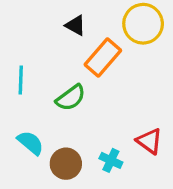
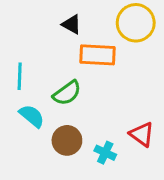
orange rectangle: (103, 58) -> (98, 55), turned 52
cyan semicircle: (30, 143) -> (32, 116), moved
brown circle: (66, 164) -> (67, 140), moved

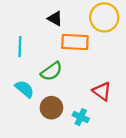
cyan line: (20, 76) -> (20, 47), moved
red triangle: (142, 134) -> (102, 91), moved

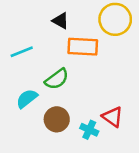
cyan line: (20, 47) -> (22, 52), turned 66
cyan semicircle: (24, 89) -> (27, 99), turned -78
red triangle: (102, 91) -> (113, 117), moved

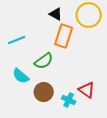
black triangle: (61, 21) -> (56, 14), moved
orange rectangle: (83, 47) -> (64, 36), turned -75
cyan semicircle: (27, 99) -> (21, 76), turned -102

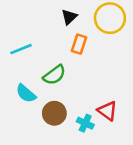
black triangle: (56, 14) -> (69, 17), turned 48
orange rectangle: (64, 36) -> (79, 44), size x0.7

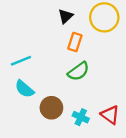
cyan line: (21, 49) -> (21, 61), moved
green semicircle: (54, 75) -> (78, 71), moved
red triangle: (107, 111) -> (110, 115), moved

